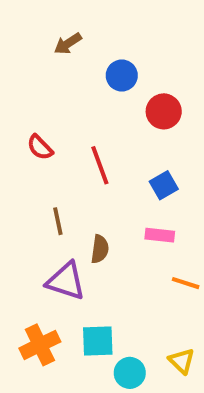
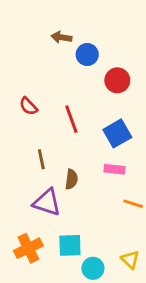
brown arrow: (68, 44) -> (61, 37), moved, turned 42
blue square: (164, 185) -> (117, 133), size x1.4

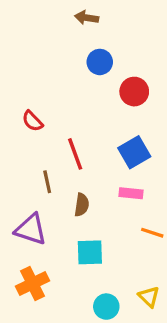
brown arrow: (61, 37) -> (87, 18), moved
red line: (71, 119) -> (75, 154), moved
purple triangle: (47, 202) -> (31, 229), moved
cyan square: (70, 245) -> (90, 252), moved

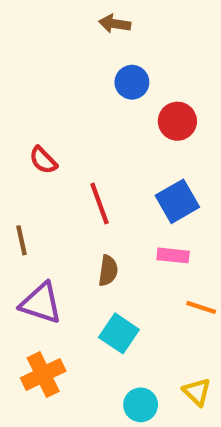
brown line: (47, 182) -> (22, 240), moved
cyan square: (90, 252) -> (119, 333), turned 36

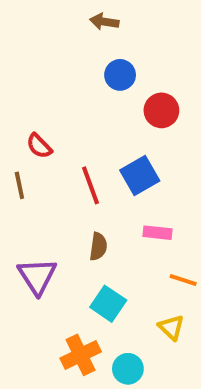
blue square: (177, 201) -> (140, 176), moved
brown line: (22, 240) -> (19, 185), moved
purple triangle: (41, 303) -> (37, 276), turned 39
orange cross: (43, 375) -> (81, 355), moved
yellow triangle: (197, 392) -> (171, 327), moved

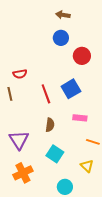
brown arrow: (104, 22) -> (63, 15), moved
red semicircle: (39, 146) -> (20, 74), turned -56
orange cross: (81, 355) -> (23, 173), moved

